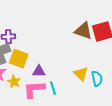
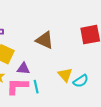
brown triangle: (83, 31) -> (45, 40), moved
cyan semicircle: (97, 79) -> (81, 81), turned 63

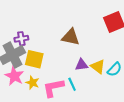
purple triangle: (23, 69) -> (81, 65), moved

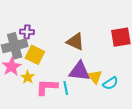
purple triangle: (81, 65) -> (79, 71), size x1.6

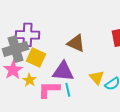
purple cross: (27, 32) -> (27, 35), size x1.6
purple triangle: (79, 71) -> (63, 71), moved

